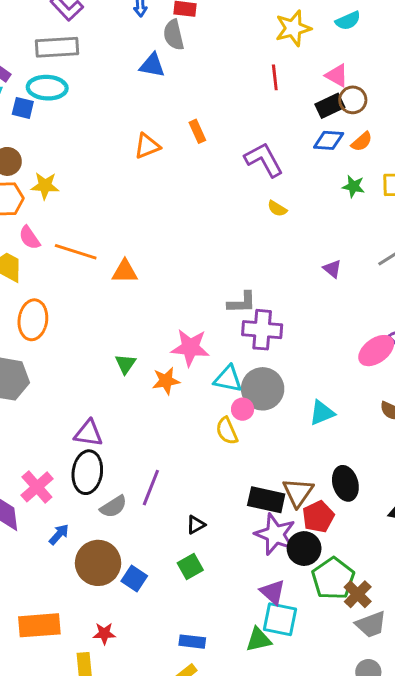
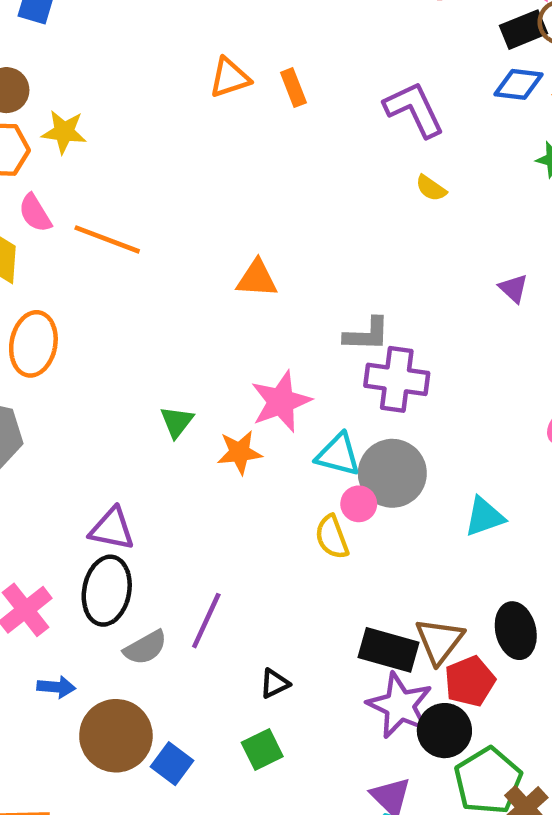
orange rectangle: (197, 131) -> (293, 88), moved
orange triangle: (125, 272) -> (257, 279), moved
pink star: (190, 348) -> (281, 401), turned -30
blue arrow: (59, 534) -> (56, 687), turned 50

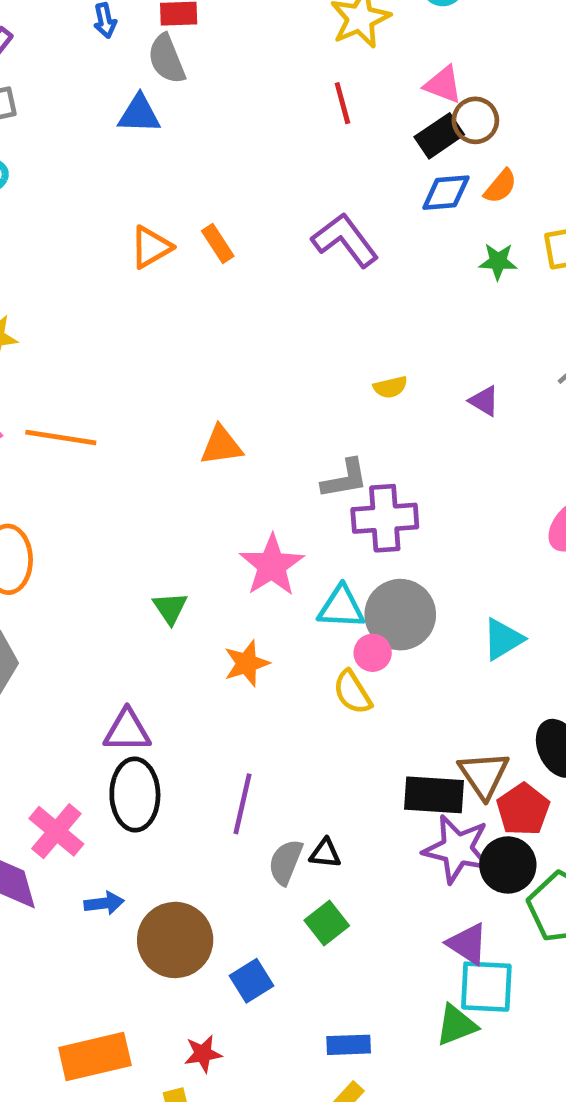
yellow semicircle: (431, 188) -> (390, 387), moved, turned -36
orange star: (239, 452) -> (247, 663), moved
gray semicircle: (145, 648) -> (286, 862), moved, turned 153
black triangle: (275, 684) -> (325, 853), turned 44
blue square: (172, 764) -> (252, 981), moved, turned 33

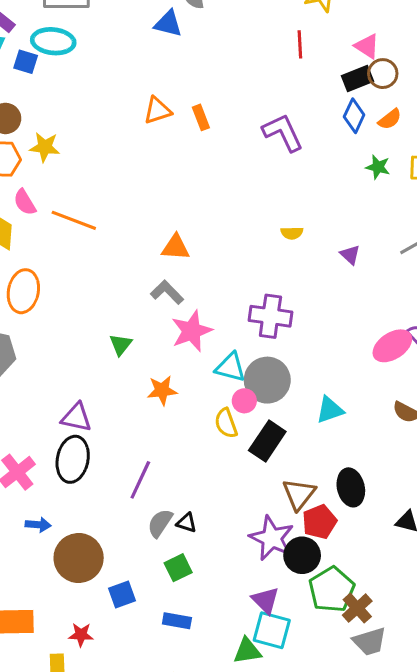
blue diamond: (446, 193) -> (354, 116), turned -72
gray L-shape: (345, 479) -> (167, 292), moved, turned -136
black rectangle: (434, 795) -> (267, 441), moved, turned -72
blue rectangle: (349, 1045) -> (177, 621), moved

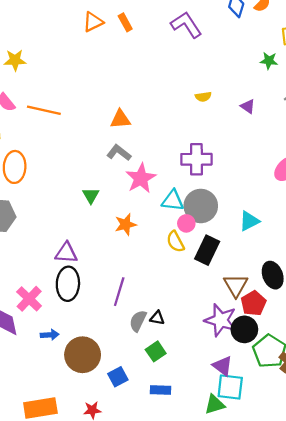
green star: (378, 167) -> (269, 61), moved

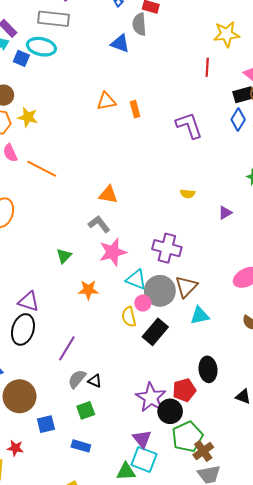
purple triangle: (248, 106) -> (225, 213), turned 40
brown triangle: (236, 285) -> (186, 287), moved

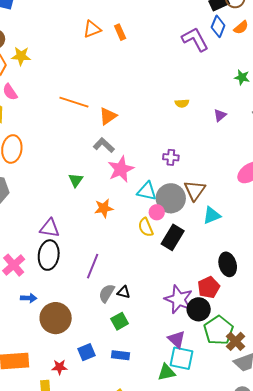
purple L-shape: (189, 125) -> (195, 39), moved
orange line: (42, 169) -> (74, 102), moved
orange triangle: (108, 195) -> (108, 116), turned -36
purple cross: (167, 248) -> (171, 157), size x0.6
blue square: (46, 424) -> (86, 352), moved

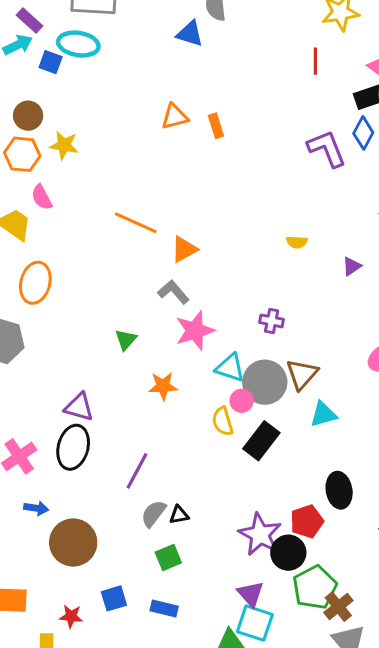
black triangle: (124, 292) -> (179, 515), turned -32

